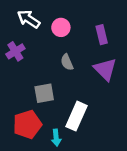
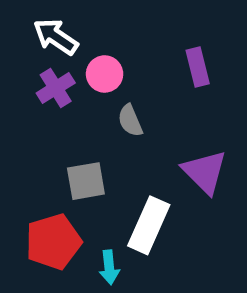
pink circle: (61, 27) -> (105, 74), moved
purple cross: (15, 51) -> (56, 88), moved
purple triangle: (105, 69) -> (205, 172), moved

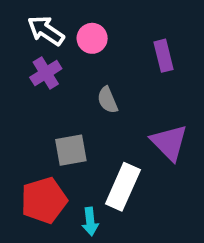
pink circle: (105, 74) -> (92, 38), moved

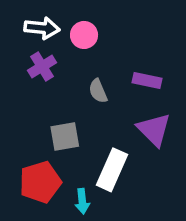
white arrow: (46, 31) -> (42, 28), turned 152
purple rectangle: (163, 56) -> (147, 81), moved, turned -64

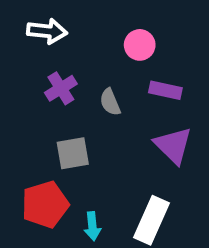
pink circle: (84, 35) -> (140, 45), moved
purple cross: (42, 66) -> (61, 88), moved
white rectangle: (112, 170) -> (151, 220), moved

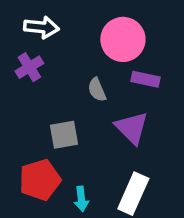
pink circle: (140, 45) -> (123, 39), size x1.6
purple cross: (61, 88) -> (29, 67), moved
purple triangle: (173, 145) -> (132, 128), moved

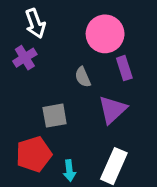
white arrow: (41, 27) -> (35, 23), turned 64
purple rectangle: (145, 79) -> (124, 68), turned 60
purple triangle: (132, 128) -> (112, 110), turned 32

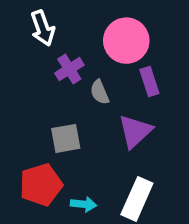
purple cross: (25, 58) -> (69, 69), moved
cyan arrow: (69, 171) -> (84, 204), turned -78

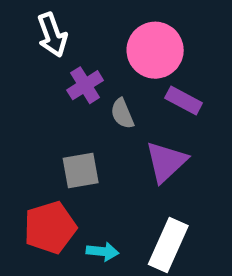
purple rectangle: (149, 82) -> (184, 100), turned -44

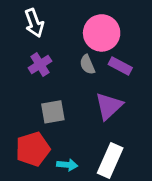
purple cross: (85, 85) -> (40, 64), moved
gray semicircle: (122, 114) -> (87, 64), moved

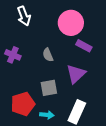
purple cross: (40, 64) -> (13, 55), moved, turned -35
gray semicircle: (87, 64) -> (48, 55), moved
gray square: (53, 112) -> (49, 88), moved

